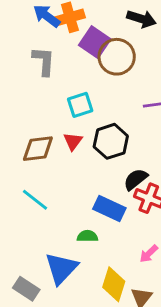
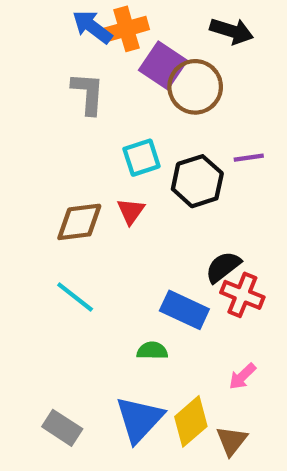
black hexagon: (111, 141) -> (197, 181), moved
blue triangle: (61, 268) -> (139, 419), moved
yellow diamond: (114, 284) -> (191, 421), turned 32

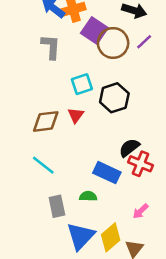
purple line: (249, 158) -> (144, 42), moved, turned -35
gray rectangle: (62, 428) -> (57, 206), moved, turned 45

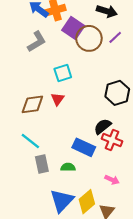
gray L-shape: (51, 47) -> (37, 42), turned 55
black hexagon: (114, 98) -> (117, 93), moved
gray rectangle: (57, 206) -> (42, 164), moved
pink arrow: (140, 211) -> (112, 180), turned -112

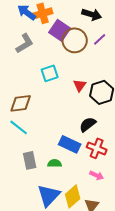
red triangle: (58, 99) -> (80, 85), moved
red cross: (112, 140) -> (97, 148), moved
cyan line: (30, 141) -> (19, 127), moved

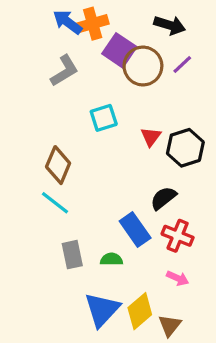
brown diamond: (21, 103) -> (58, 165), turned -60
blue rectangle: (70, 144) -> (135, 229), turned 30

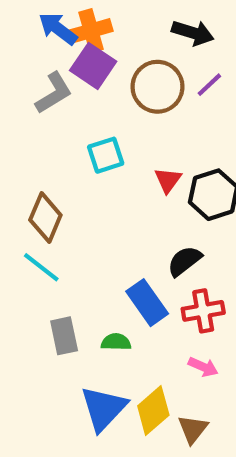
purple square: (119, 50) -> (93, 66), moved
red cross: (178, 236) -> (203, 311), turned -32

